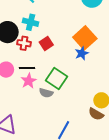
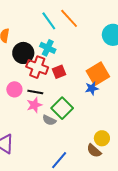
red cross: (24, 43) -> (37, 67), size x1.5

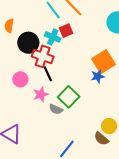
red square: (59, 72) -> (66, 31), moved
black line: (35, 92) -> (48, 74), moved, turned 56

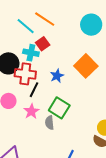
black line: (48, 74) -> (34, 90), turned 63
blue star: (98, 76) -> (57, 76), moved
gray semicircle: (56, 109) -> (49, 123), turned 72

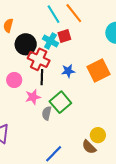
black line: (34, 90) -> (42, 77), turned -42

